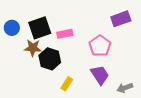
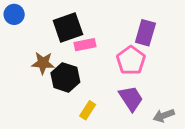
purple rectangle: (121, 19) -> (145, 33), moved, turned -54
blue circle: (12, 28) -> (14, 14), moved
black square: (40, 28) -> (68, 28), moved

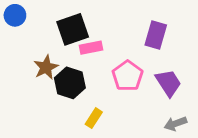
pink pentagon: (131, 60) -> (128, 76), moved
brown star: (43, 63) -> (46, 67), turned -30
purple trapezoid: (131, 98) -> (168, 83), moved

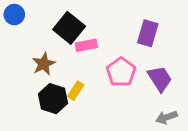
black square: (73, 29) -> (69, 28), turned -32
black hexagon: (70, 83) -> (53, 99), moved
yellow rectangle: (94, 118) -> (76, 91), moved

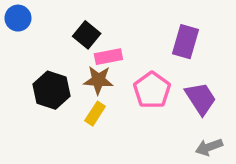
black square: (69, 28) -> (87, 35), size x0.7
brown star: (44, 64) -> (98, 80), moved, turned 30
black hexagon: (53, 99) -> (51, 90), moved

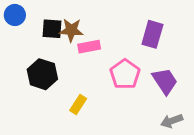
black square: (87, 35) -> (52, 29), moved, turned -35
brown star: (98, 80) -> (71, 30), moved
yellow rectangle: (95, 114) -> (78, 104), moved

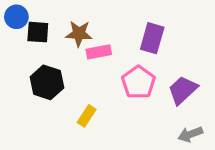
black square: (52, 29) -> (38, 32), moved
purple rectangle: (152, 34) -> (152, 38), moved
purple trapezoid: (165, 81) -> (183, 90), turned -100

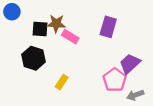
black square: (38, 32) -> (40, 29), moved
pink rectangle: (99, 52) -> (70, 37), turned 42
pink pentagon: (138, 82) -> (115, 80), moved

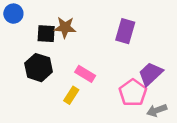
pink rectangle: (70, 37) -> (85, 74), moved

